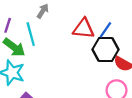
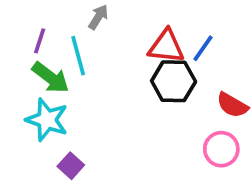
black hexagon: (106, 50) -> (174, 81), moved

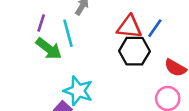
cyan star: (47, 120) -> (78, 91), moved

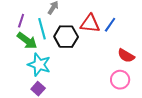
black hexagon: (134, 51) -> (66, 37), moved
cyan star: (78, 91) -> (39, 65), moved

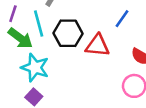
red triangle: (90, 24) -> (97, 46), moved

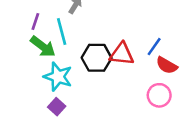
blue line: (122, 19) -> (154, 47), moved
black hexagon: (68, 33) -> (97, 58), moved

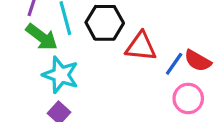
blue line: (154, 47) -> (174, 64), moved
black hexagon: (97, 58) -> (105, 23), moved

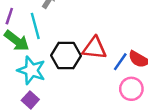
black hexagon: (105, 23) -> (66, 56), moved

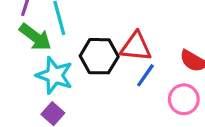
blue line: (120, 62) -> (145, 75), moved

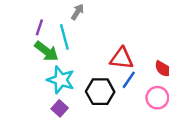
black hexagon: (99, 56) -> (100, 92), moved

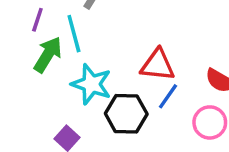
green arrow: (46, 51) -> (48, 55), turned -95
cyan star: (61, 80) -> (91, 84), moved

